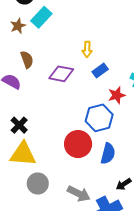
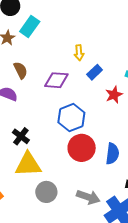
blue hexagon: (99, 118) -> (71, 118), moved

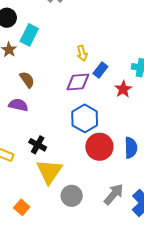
purple diamond: (56, 80) -> (78, 82), moved
yellow triangle: (28, 164) -> (49, 172), turned -44
gray arrow: (88, 197) -> (114, 194), turned -60

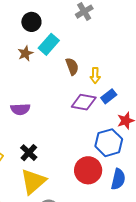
brown semicircle: (27, 80) -> (72, 66), moved
purple semicircle: (18, 105) -> (20, 109), turned 150
blue hexagon: (85, 118) -> (109, 143), moved

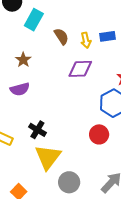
brown star: (25, 53) -> (23, 60), moved
blue rectangle: (109, 96) -> (108, 36), moved, turned 42
red circle: (88, 170) -> (99, 134), size x0.7

